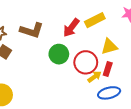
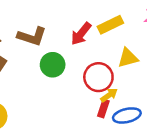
green circle: (59, 54) -> (53, 65), moved
red rectangle: (108, 69) -> (103, 109), moved

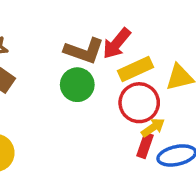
yellow rectangle: (110, 25) -> (135, 69), moved
brown L-shape: (32, 36) -> (84, 51), moved

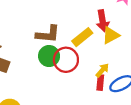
red arrow: (117, 43) -> (103, 21), moved, turned -35
red circle: (139, 103) -> (66, 60), moved

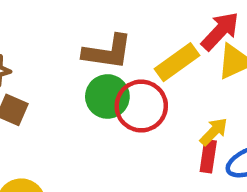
red arrow: (103, 21) -> (220, 31), turned -130

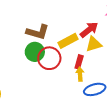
yellow arrow: (214, 132) -> (80, 74), turned -56
red rectangle: (208, 156) -> (79, 62), moved

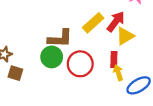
yellow rectangle: (68, 41) -> (93, 23), moved
green circle: (35, 52) -> (52, 57), moved

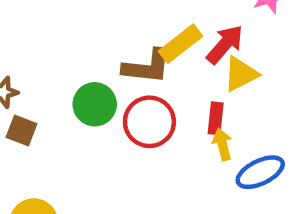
brown L-shape: (60, 38) -> (147, 67), moved

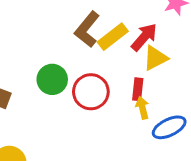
brown L-shape: (147, 67) -> (87, 29), moved, turned 123

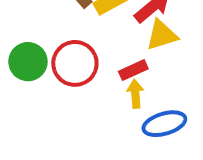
green circle: (52, 79) -> (28, 62), moved
red rectangle: (138, 89) -> (133, 70), turned 50

